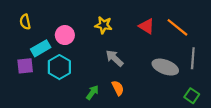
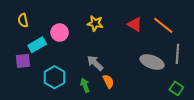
gray arrow: (115, 58) -> (95, 63), moved
cyan hexagon: (59, 67) -> (54, 77), moved
green arrow: (92, 92) -> (85, 85), turned -56

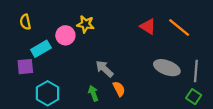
yellow star: (95, 23) -> (85, 24), moved
gray line: (177, 54) -> (196, 71), moved
cyan hexagon: (54, 77) -> (48, 93), moved

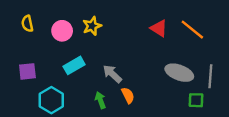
yellow star: (85, 24) -> (92, 26), turned -30
pink circle: (65, 35) -> (62, 31), moved
cyan rectangle: (41, 49) -> (74, 65), moved
green square: (194, 97) -> (196, 100), moved, turned -32

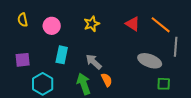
yellow star: (92, 26) -> (92, 24), moved
cyan rectangle: (74, 65) -> (62, 55), turned -48
gray line: (210, 76) -> (176, 47), moved
green arrow: (100, 100) -> (84, 84), size x1.5

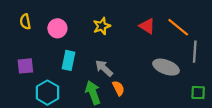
green square: (164, 84) -> (198, 93), moved

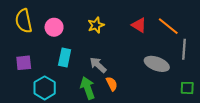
yellow semicircle: (25, 22) -> (24, 21), size x1.6

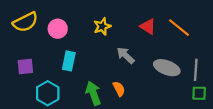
yellow semicircle: (24, 21) -> (25, 22), turned -105
gray line: (184, 49) -> (196, 70), moved
gray arrow: (98, 65) -> (126, 55), moved

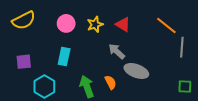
red triangle: (148, 26) -> (123, 24), moved
pink circle: (58, 29) -> (66, 23), moved
gray ellipse: (167, 68) -> (136, 71), moved
gray line: (196, 70) -> (182, 47), moved

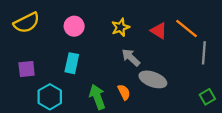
yellow star: (95, 24) -> (120, 27), moved
red triangle: (123, 24) -> (159, 31), moved
green square: (185, 86) -> (207, 97), turned -32

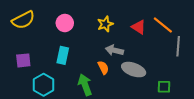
gray arrow: (131, 57) -> (114, 50), turned -30
orange semicircle: (124, 92) -> (103, 68), moved
green square: (207, 97) -> (164, 87), moved, turned 32

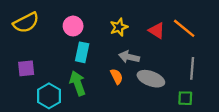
gray line: (178, 46) -> (192, 68), moved
cyan rectangle: (63, 55) -> (82, 52), moved
green arrow: (85, 85) -> (78, 83), moved

